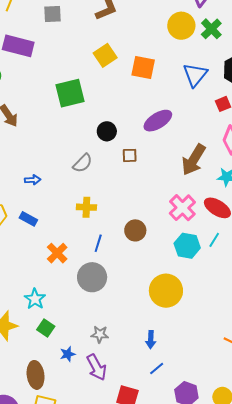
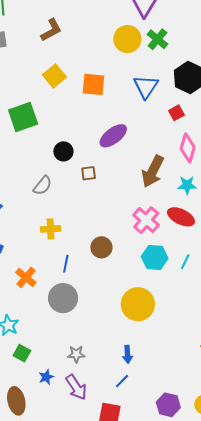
cyan line: (214, 240) -> (185, 262), moved
blue line: (157, 369) -> (122, 381), moved

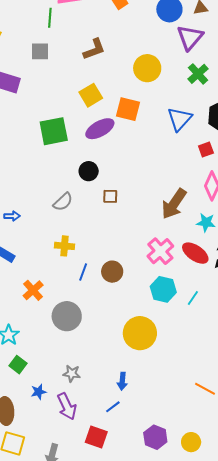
yellow circle: (127, 39) -> (147, 68), moved
purple ellipse: (113, 136) -> (100, 129), moved
blue line: (66, 264) -> (83, 272), moved

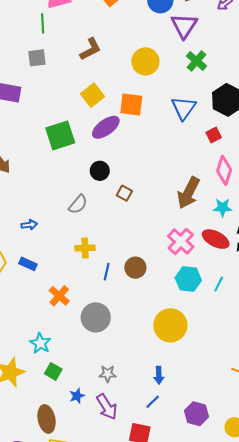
brown square: (110, 196) -> (124, 193), turned 35
purple hexagon: (155, 437) -> (197, 414), moved

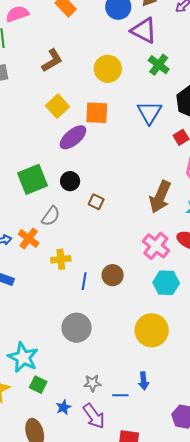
purple triangle: (184, 26) -> (144, 30), turned -32
green square: (60, 135) -> (32, 179), moved
orange cross: (59, 296) -> (29, 238), moved
cyan star: (40, 343) -> (23, 357), size x1.4
blue line: (153, 402) -> (120, 395), moved, turned 49

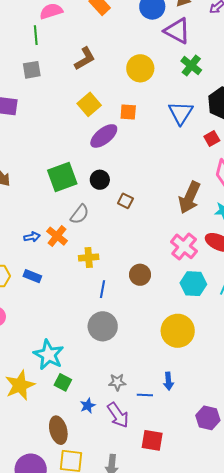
orange square: (97, 113) -> (128, 112), size x0.7
blue line: (84, 281) -> (102, 289), moved

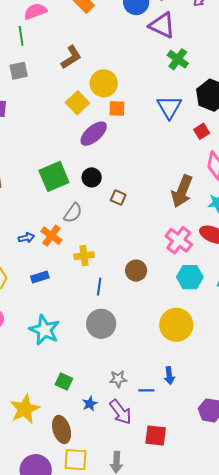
yellow circle: (140, 68) -> (104, 83), moved
blue rectangle: (32, 276) -> (40, 277), moved, turned -36
cyan star: (49, 355) -> (44, 330), moved
yellow star: (20, 385) -> (25, 409), moved

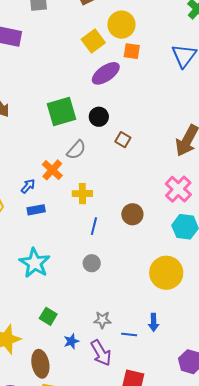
blue arrow: (26, 238) -> (28, 186), moved, turned -42
gray circle: (101, 324) -> (92, 263), size x0.6

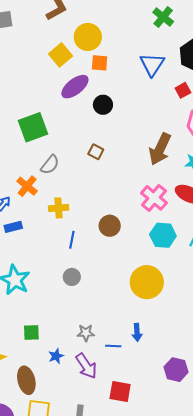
black circle: (99, 117) -> (103, 105), moved
green square: (48, 316) -> (31, 332), turned -30

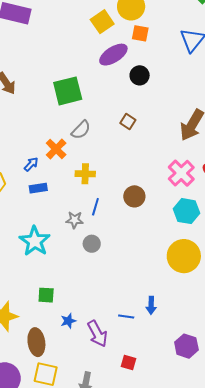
yellow circle: (147, 282) -> (184, 256), moved
gray star: (86, 333) -> (75, 220), moved
red square: (120, 392) -> (129, 362), size x0.7

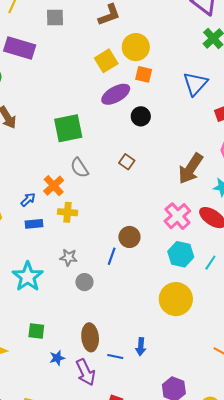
gray semicircle: (81, 130) -> (79, 168), turned 100
yellow cross: (85, 174) -> (68, 212), moved
blue line: (95, 207) -> (112, 256), moved
brown ellipse: (36, 342) -> (90, 337), moved

